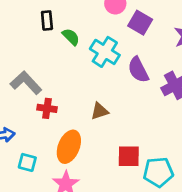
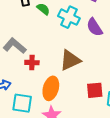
brown triangle: (100, 111) -> (70, 60), size x1.6
cyan square: (27, 162) -> (22, 103), size x1.5

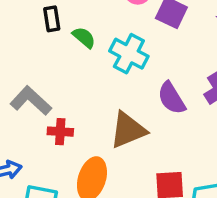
purple semicircle: (95, 27) -> (171, 98), moved

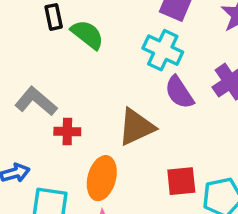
green semicircle: (84, 38) -> (87, 35), size x1.4
cyan cross: (129, 54) -> (163, 50), moved

